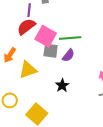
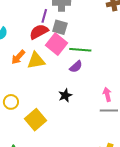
gray square: (51, 51) -> (60, 27), moved
yellow triangle: (28, 70) -> (36, 61), moved

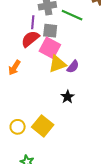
green line: (80, 50) -> (72, 15), moved, turned 30
yellow triangle: (36, 61) -> (57, 64), moved
yellow circle: (11, 102) -> (18, 127), moved

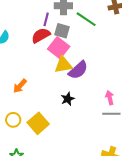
purple semicircle: (73, 67) -> (78, 70), size x1.5
orange arrow: (14, 68) -> (20, 86), moved

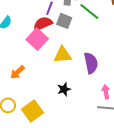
pink square: (59, 48) -> (37, 39), moved
purple semicircle: (78, 70) -> (91, 63), moved, turned -65

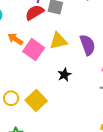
pink square: (37, 39) -> (34, 50), moved
orange arrow: (17, 72) -> (15, 39), moved, turned 84

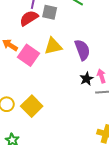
black star: (64, 75) -> (87, 79), moved

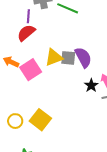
gray square: (50, 12) -> (68, 58), moved
pink square: (28, 55) -> (31, 70), turned 30

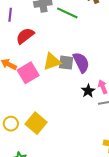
purple line: (28, 16) -> (10, 15), moved

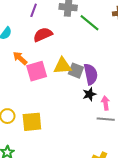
black star: (88, 91) -> (89, 94), moved
yellow square: (36, 123) -> (32, 122), turned 30

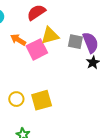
yellow triangle: (62, 66) -> (50, 35), moved

